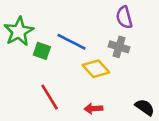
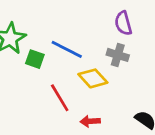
red line: (50, 97) -> (60, 98), moved

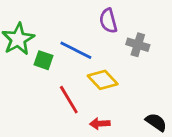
purple semicircle: (123, 23) -> (108, 21), moved
gray cross: (118, 55) -> (138, 45), moved

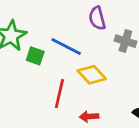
red line: (69, 100) -> (59, 94), turned 44

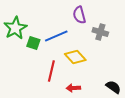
blue line: (66, 46) -> (56, 36), turned -50

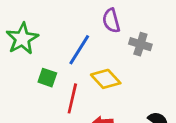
blue line: (56, 36) -> (79, 50), turned -35
green square: (33, 43) -> (47, 78), moved

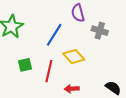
green square: (47, 78) -> (25, 65), moved, turned -32

